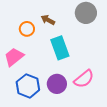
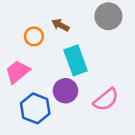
purple circle: (57, 84) -> (65, 91), moved

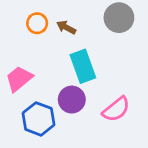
orange circle: (34, 36) -> (37, 23), moved

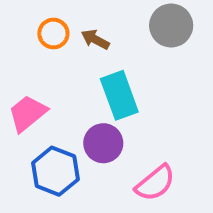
pink semicircle: (116, 109) -> (155, 183), moved

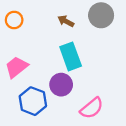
orange circle: (53, 33) -> (14, 20), moved
brown arrow: (95, 39) -> (66, 21), moved

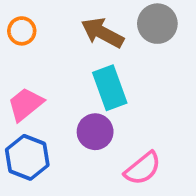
brown arrow: (66, 21) -> (102, 33), size x1.6
blue hexagon: (33, 101) -> (27, 157), moved

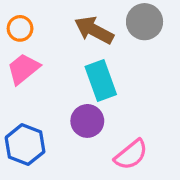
pink trapezoid: (25, 104) -> (23, 69), moved

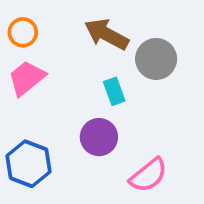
gray circle: (145, 22) -> (156, 59), moved
cyan rectangle: (101, 81) -> (114, 91), size x0.6

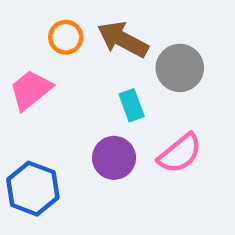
orange circle: (23, 32) -> (66, 37), moved
pink semicircle: (148, 175) -> (180, 153), moved

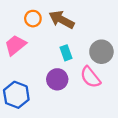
gray circle: (180, 68) -> (101, 52), moved
pink semicircle: (180, 153) -> (90, 77), turned 90

